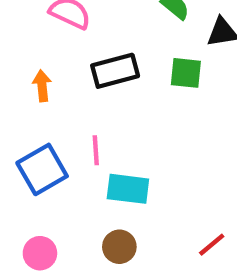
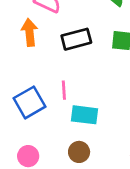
orange arrow: (42, 86) -> (30, 32), moved, size x1.4

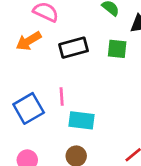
orange arrow: (30, 32) -> (29, 41), turned -115

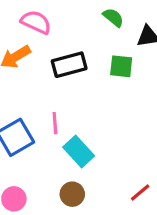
cyan rectangle: (81, 120) -> (79, 152), turned 40

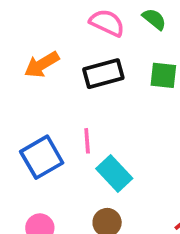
pink semicircle: (36, 22) -> (107, 23), moved

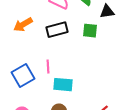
cyan rectangle: (114, 173) -> (63, 85), turned -42

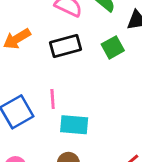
green square: (90, 31) -> (113, 47), turned -35

